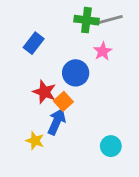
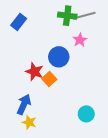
blue rectangle: (34, 43) -> (19, 22), moved
blue arrow: (57, 122) -> (24, 104), moved
yellow star: (35, 141) -> (29, 122), moved

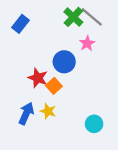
green cross: (67, 16) -> (73, 17), turned 36
gray line: (84, 16) -> (92, 17), turned 55
yellow star: (29, 122) -> (48, 111), moved

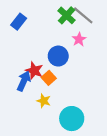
blue arrow: (26, 114) -> (24, 81), moved
cyan circle: (94, 124) -> (72, 119), moved, size x1.5

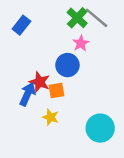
pink star: (79, 39) -> (81, 43), moved
orange square: (49, 78) -> (57, 91), turned 32
cyan circle: (72, 119) -> (100, 128), moved

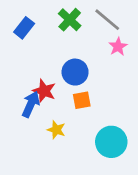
green cross: (77, 18) -> (70, 20), moved
pink star: (81, 43) -> (118, 47), moved
orange square: (57, 91) -> (82, 100), moved

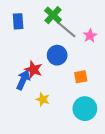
gray line: (107, 20) -> (66, 30), moved
blue rectangle: (24, 28) -> (18, 21), turned -42
orange square: (82, 100) -> (81, 77), moved

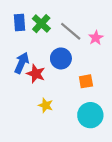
green cross: (53, 15) -> (41, 24), moved
blue arrow: (23, 80) -> (22, 63), moved

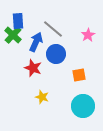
green cross: (41, 24) -> (13, 35), moved
gray line: (71, 31) -> (53, 29), moved
blue arrow: (22, 63) -> (36, 42), moved

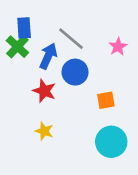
yellow star: (42, 97) -> (44, 131), moved

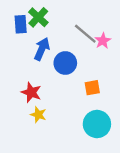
gray line: (71, 39) -> (85, 34), moved
green cross: (17, 47) -> (38, 17), moved
red star: (44, 91) -> (31, 92), moved

